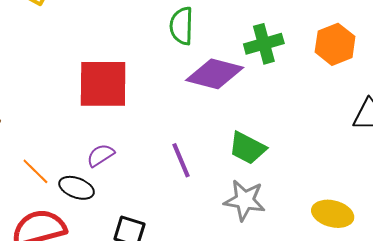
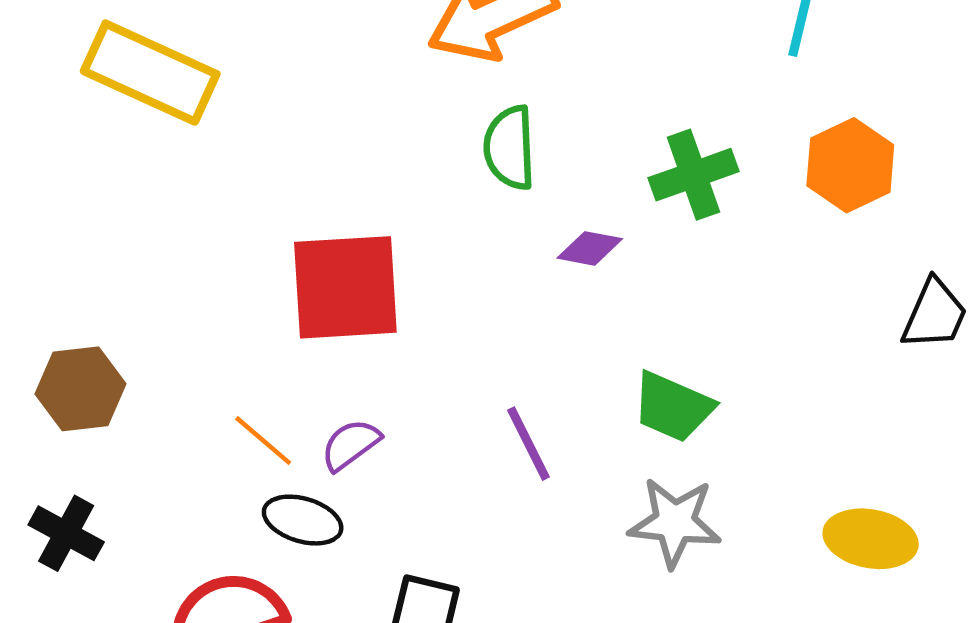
purple diamond: (215, 74) -> (590, 248), size x0.5
orange line: (35, 171) -> (263, 441), moved

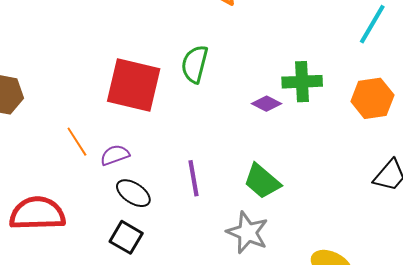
green semicircle: (510, 148) -> (195, 64), moved
purple diamond: (590, 248) -> (267, 104), moved
black ellipse: (303, 520) -> (133, 193), moved

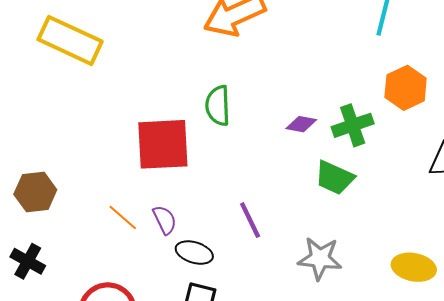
green cross: (302, 82) -> (353, 125), moved
purple semicircle: (115, 155) -> (165, 220), turned 100
green trapezoid: (262, 181) -> (334, 178), moved

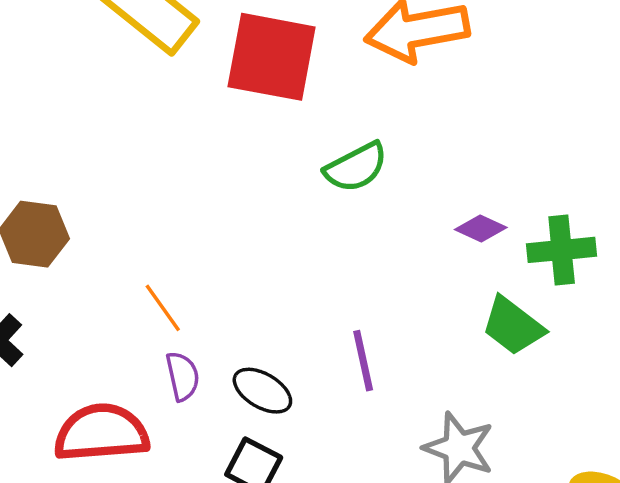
green semicircle: (218, 106) -> (356, 167), turned -129
red square: (163, 144) -> (272, 57), moved
purple semicircle: (165, 220) -> (183, 376), moved

